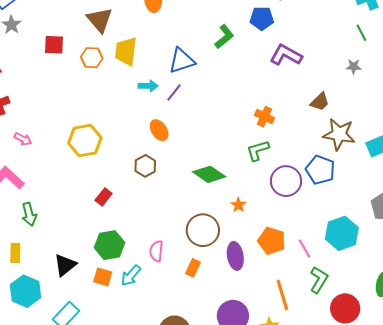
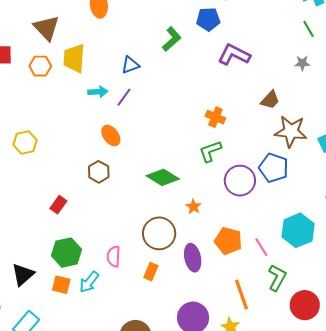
blue triangle: (182, 61) -> (130, 65), size x0.7
yellow hexagon: (85, 140) -> (25, 142), moved, size x0.7

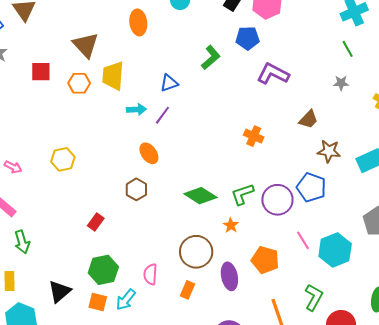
brown star: (291, 131) -> (329, 151), size x0.7
green L-shape: (210, 151) -> (242, 194), moved
pink line: (261, 247) -> (303, 240), moved

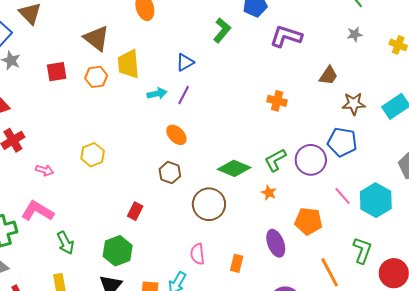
brown circle: (196, 252) -> (209, 204), moved
green hexagon: (103, 270) -> (118, 251), moved

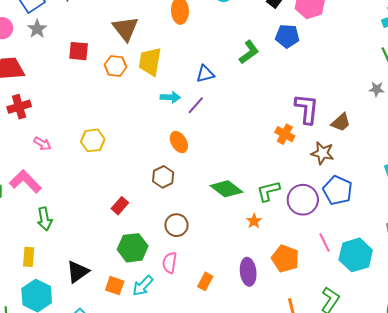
purple L-shape: (286, 36) -> (307, 109), moved, turned 64
brown star: (354, 104) -> (322, 153), moved
brown circle: (209, 204) -> (176, 225), moved, size x0.7
green hexagon: (118, 251) -> (133, 248), moved

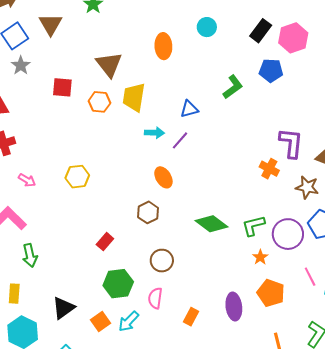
orange star: (254, 221) -> (260, 257), moved
orange square: (115, 286) -> (101, 321), turned 36

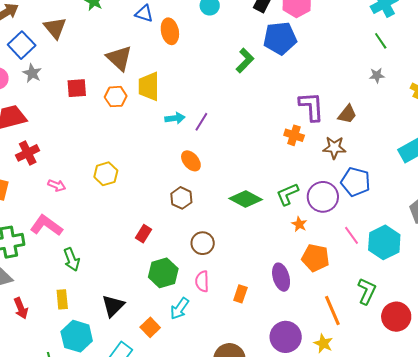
blue pentagon: (271, 70) -> (280, 38), size x1.4
blue triangle: (189, 109) -> (144, 14), moved, turned 42
orange square: (101, 321) -> (150, 327), moved

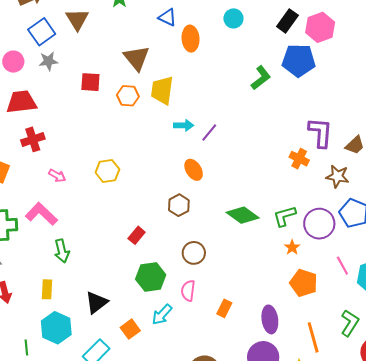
gray star: (32, 73) -> (48, 61), turned 30
purple ellipse: (281, 277) -> (270, 319), moved

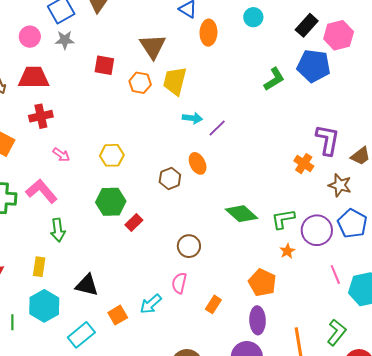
brown hexagon: (179, 205) -> (170, 178), moved
green hexagon: (151, 277) -> (111, 202), moved
orange pentagon: (304, 283) -> (262, 283), moved
black triangle: (96, 303) -> (87, 285), turned 45

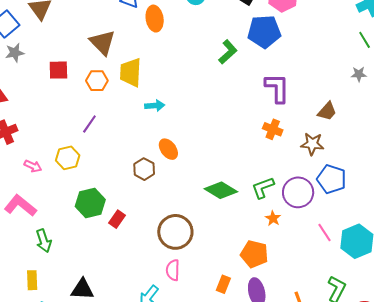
purple line: (217, 128) -> (89, 124), moved
purple L-shape: (328, 140) -> (277, 88), moved
yellow hexagon: (112, 155) -> (68, 158), moved
brown circle: (189, 246) -> (175, 232), size x1.5
orange rectangle: (213, 304) -> (223, 284), moved

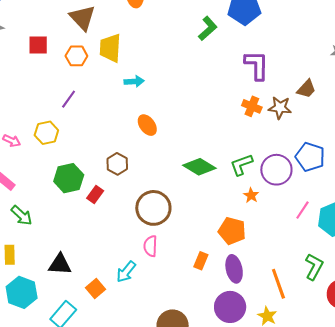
brown star: (312, 144) -> (280, 108), moved
brown hexagon: (144, 169) -> (117, 164), moved
pink line: (325, 232) -> (303, 210), turned 66
green arrow: (44, 241) -> (22, 215), turned -30

